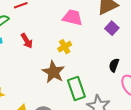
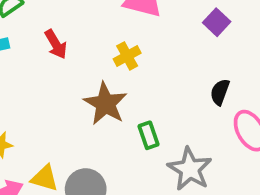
green rectangle: (76, 89) -> (148, 135), size x0.6

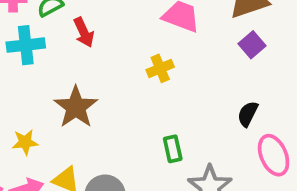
red arrow: (56, 44) -> (84, 32), moved
brown star: (105, 104) -> (76, 107), moved

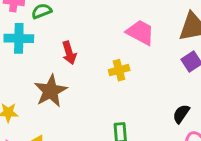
red arrow: (84, 32) -> (69, 53), moved

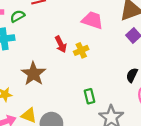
red arrow: (69, 53) -> (61, 44), moved

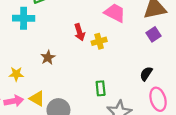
brown star: (33, 74) -> (48, 57), size x0.6

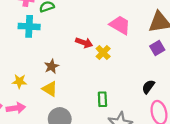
red arrow: (80, 32) -> (84, 43), turned -56
yellow cross: (99, 41) -> (103, 53), turned -32
yellow triangle: (37, 99) -> (50, 89), moved

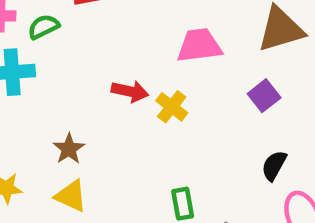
pink trapezoid: (120, 25) -> (199, 45), turned -30
purple square: (157, 48) -> (264, 96), moved

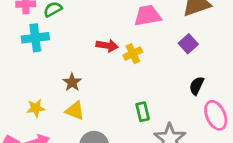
yellow cross: (172, 107) -> (133, 54), turned 30

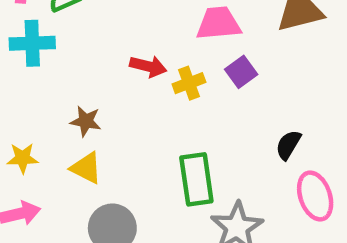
purple square: (188, 44) -> (241, 72), moved
brown star: (72, 82) -> (86, 121), turned -30
green rectangle: (143, 112) -> (196, 179), size x1.6

